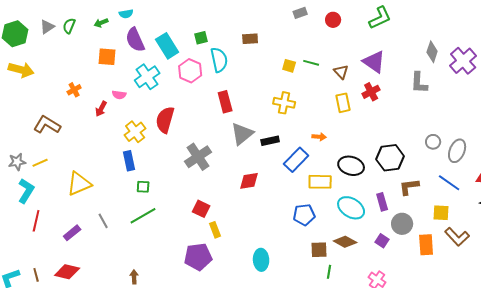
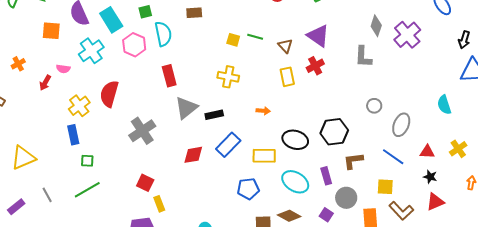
gray circle: (433, 142) -> (374, 106), moved
blue rectangle: (296, 160) -> (228, 145), moved

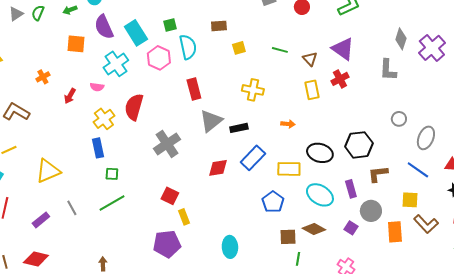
yellow square: (233, 40) -> (239, 48), moved, turned -32
pink semicircle: (63, 69) -> (97, 87), moved
blue pentagon: (248, 189) -> (273, 202), turned -30

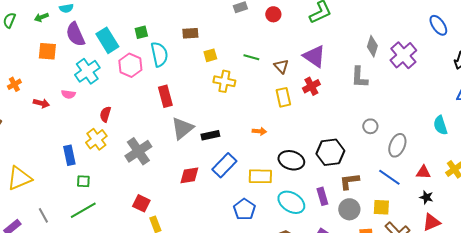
yellow cross: (253, 90) -> (224, 81), moved
red arrow: (70, 96) -> (41, 103), turned -105
red semicircle: (134, 107) -> (105, 114), size x0.6
yellow cross: (104, 119) -> (96, 139), moved
gray circle: (371, 211) -> (349, 209), moved

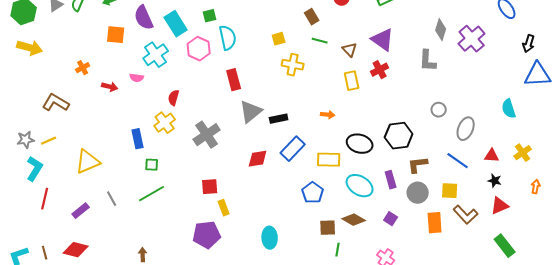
brown rectangle: (190, 33) -> (312, 17), moved, turned 63
red square: (141, 203) -> (210, 187), turned -30

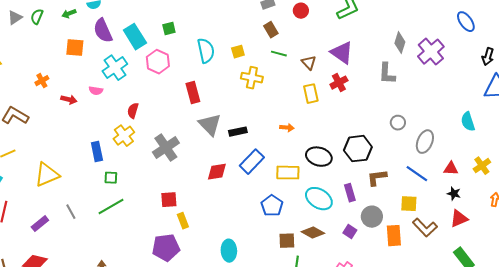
cyan semicircle: (228, 38) -> (206, 51), moved
gray triangle: (251, 112) -> (210, 125), turned -35
gray circle: (418, 193) -> (372, 217), moved

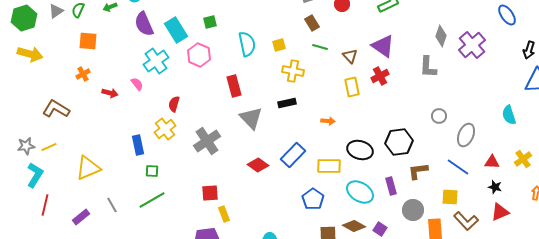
orange square: (75, 48) -> (88, 41), moved
pink semicircle: (96, 91) -> (137, 84), turned -136
black rectangle: (238, 132) -> (287, 103), moved
red diamond: (217, 172) -> (258, 165), turned 45
purple square: (350, 232) -> (380, 229), moved

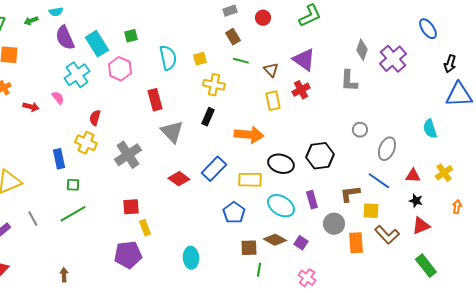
black rectangle: (287, 103) -> (208, 117), turned -54
orange arrow: (328, 121) -> (249, 135), size x2.0
yellow cross: (165, 129) -> (86, 143), turned -30
brown L-shape: (418, 171) -> (350, 194), moved

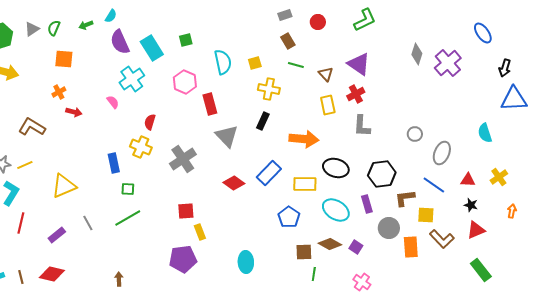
cyan semicircle: (56, 12) -> (111, 16), turned -48
pink hexagon: (120, 69) -> (185, 82), moved
gray L-shape: (349, 81) -> (362, 126), moved
red arrow: (31, 107) -> (74, 112), moved
black hexagon: (320, 156) -> (382, 174), moved

